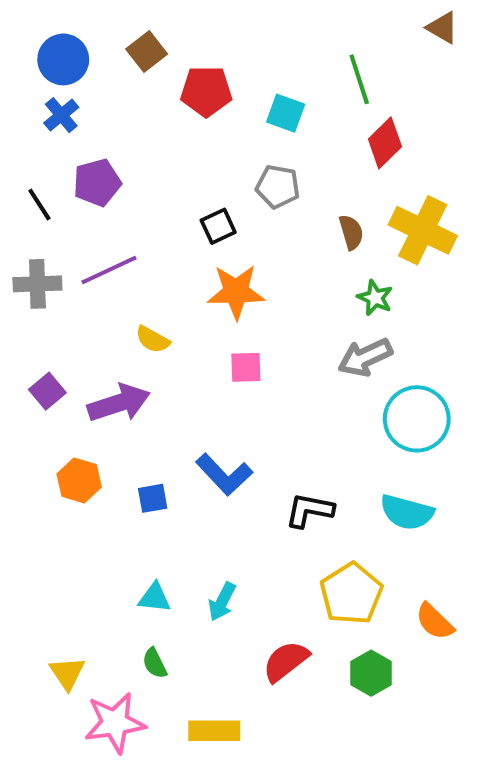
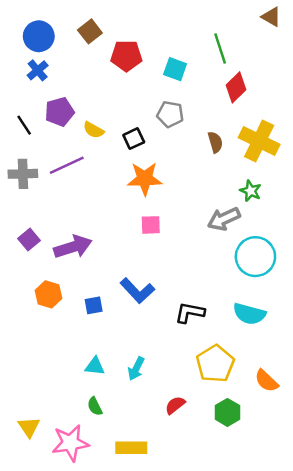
green star: (375, 298) -> (251, 191), moved
yellow semicircle: (153, 339) -> (94, 130), moved
red semicircle: (286, 661) -> (175, 405), size x0.7
yellow triangle: (67, 673) -> (29, 427), moved

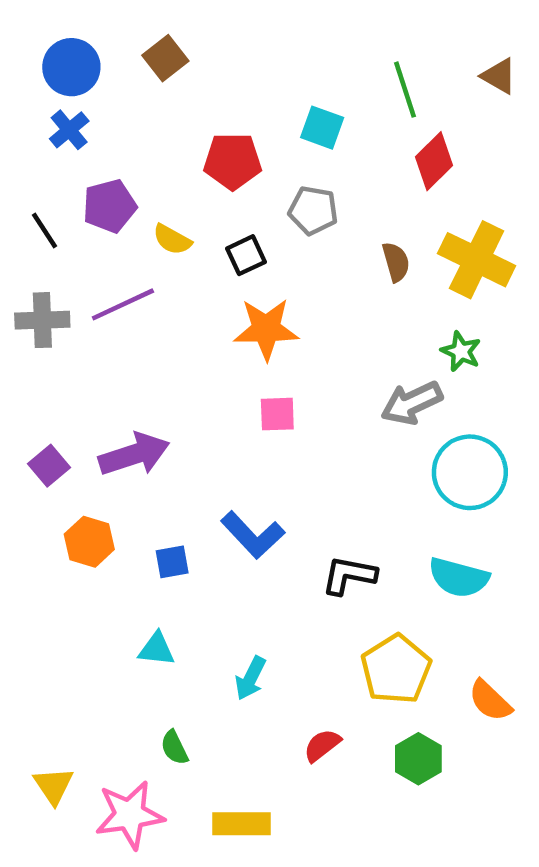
brown triangle: (271, 17) -> (499, 76), moved
red pentagon: (126, 56) -> (233, 161), moved
purple square: (29, 240) -> (49, 466), moved
cyan triangle: (95, 366) -> (156, 649), moved

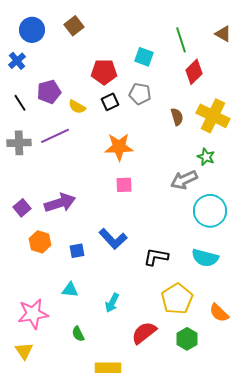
blue cross: (69, 130) -> (17, 61), moved
black square: (246, 255) -> (110, 102), moved
red semicircle: (322, 745) -> (144, 333), size x1.5
pink star: (130, 815) -> (33, 314), moved

